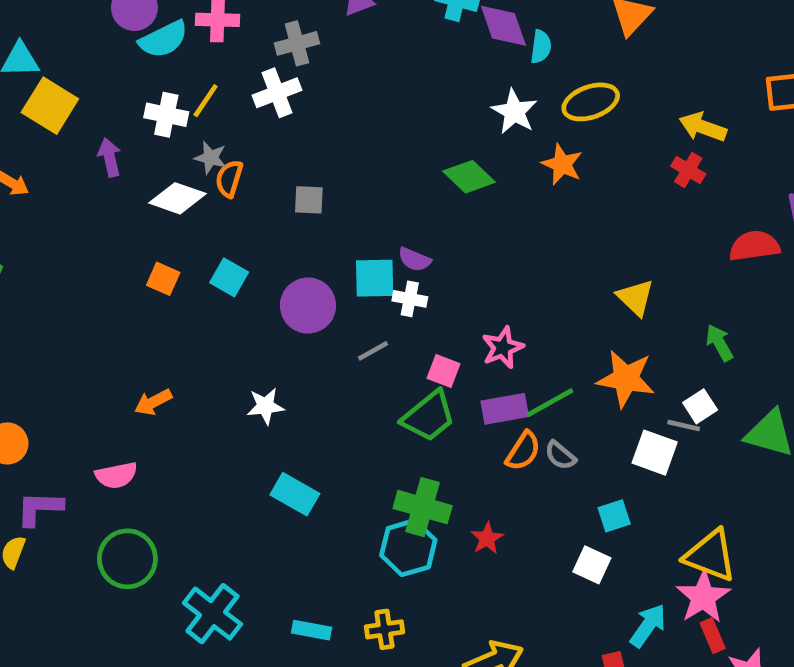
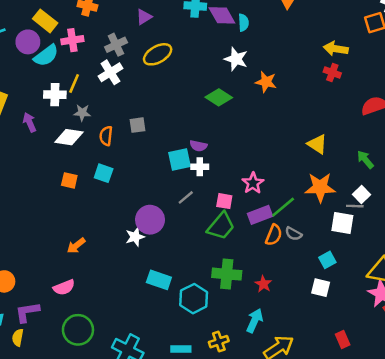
yellow ellipse: (591, 102) -> (158, 54), moved
orange semicircle: (229, 179) -> (106, 136), moved
purple circle: (308, 306) -> (150, 220), moved
cyan hexagon: (408, 548) -> (194, 299), moved
cyan arrow: (648, 626) -> (255, 321), moved

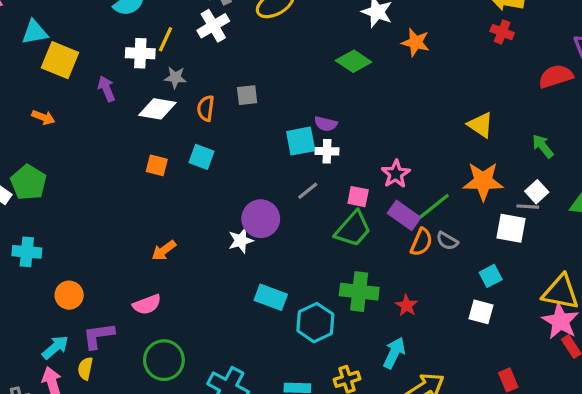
purple rectangle: (260, 215) -> (404, 215), turned 55

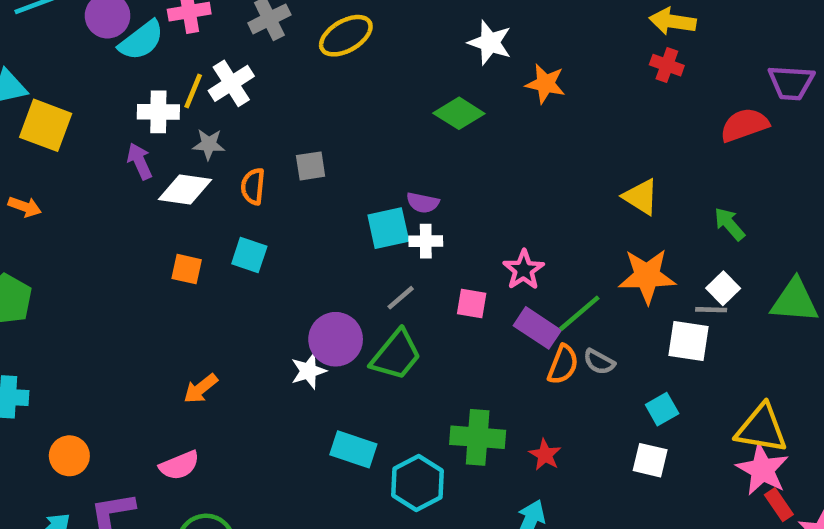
white cross: (213, 26) -> (231, 83), moved
purple arrow: (106, 89) -> (139, 161), moved
green trapezoid: (353, 229) -> (396, 355), moved

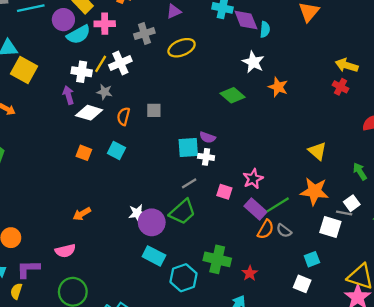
purple circle: (336, 339) -> (152, 222), moved

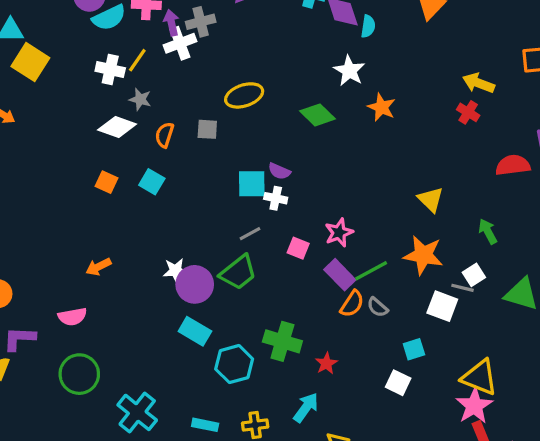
yellow ellipse: (182, 48) -> (244, 95), moved
white cross: (120, 63) -> (180, 43), moved
purple arrow: (68, 95) -> (171, 23), moved

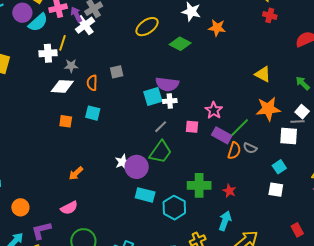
yellow ellipse: (244, 95) -> (147, 27), moved
purple semicircle: (279, 171) -> (167, 84), size x1.6

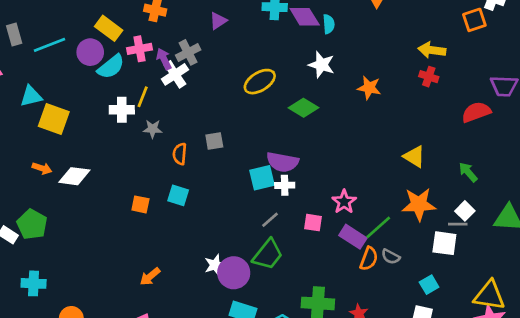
orange star: (217, 28) -> (369, 88), moved
white diamond: (62, 86) -> (74, 176), moved

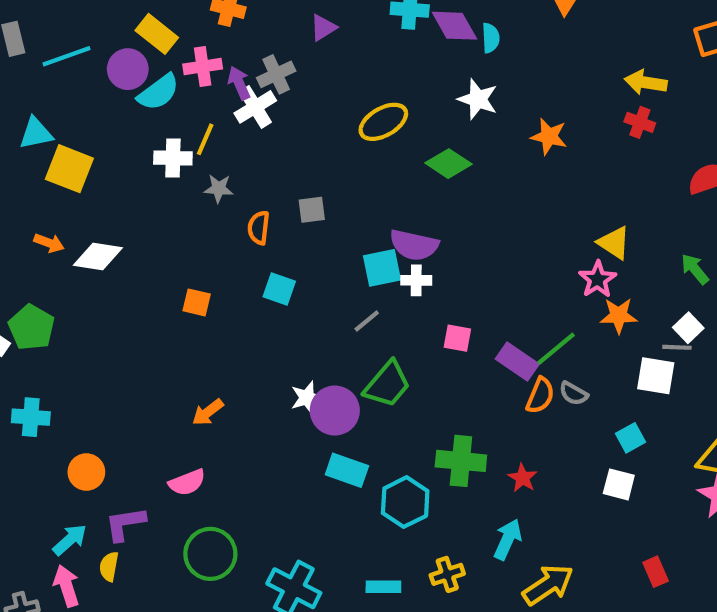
cyan square: (178, 195) -> (279, 289), moved
pink star: (344, 202) -> (598, 279), moved
orange star: (419, 204) -> (619, 316), size x0.7
gray line: (270, 220) -> (367, 321), moved

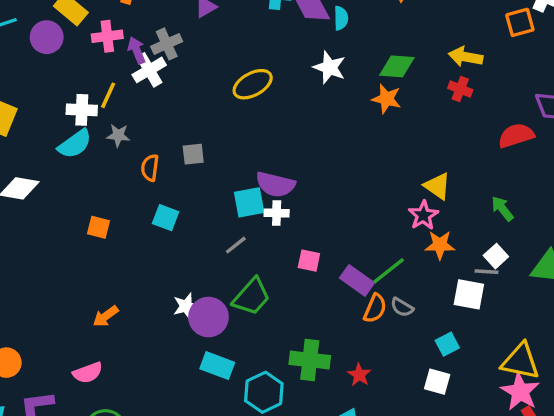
cyan semicircle: (158, 92) -> (75, 144), moved
green diamond: (449, 164) -> (397, 66), moved, turned -30

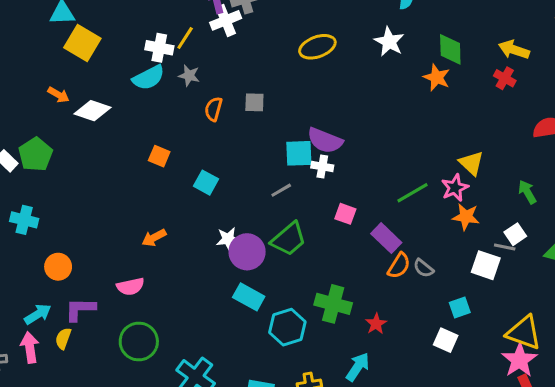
green diamond: (397, 66) -> (450, 49), turned 76
cyan square: (166, 218) -> (206, 183), moved
green line: (389, 271) -> (413, 193), moved

